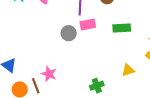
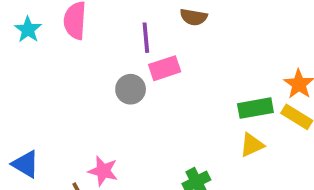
green rectangle: (122, 28) -> (255, 108), moved

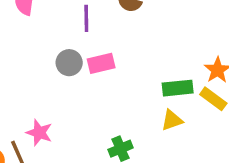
pink rectangle: (165, 68) -> (101, 63), moved

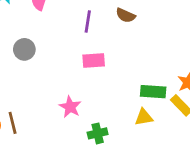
gray circle: (69, 63) -> (24, 49), moved
pink star: (39, 133) -> (70, 107), moved

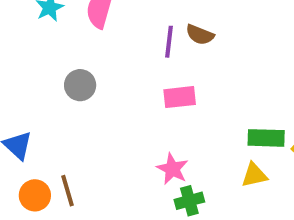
brown semicircle: (126, 15) -> (200, 35), moved
pink star: (70, 107) -> (172, 169), moved

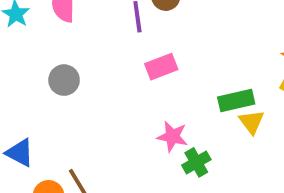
green rectangle: (266, 138) -> (236, 100), moved
yellow triangle: (254, 175) -> (252, 122), turned -40

